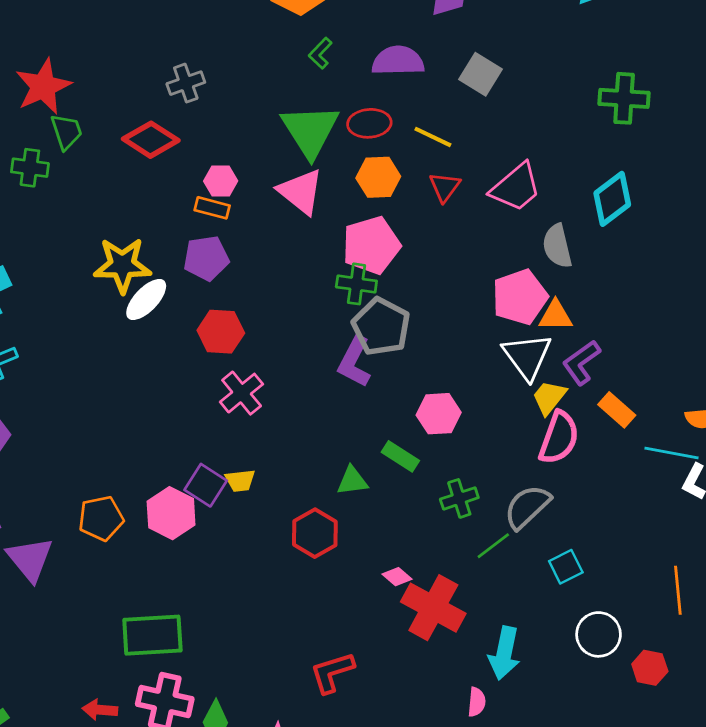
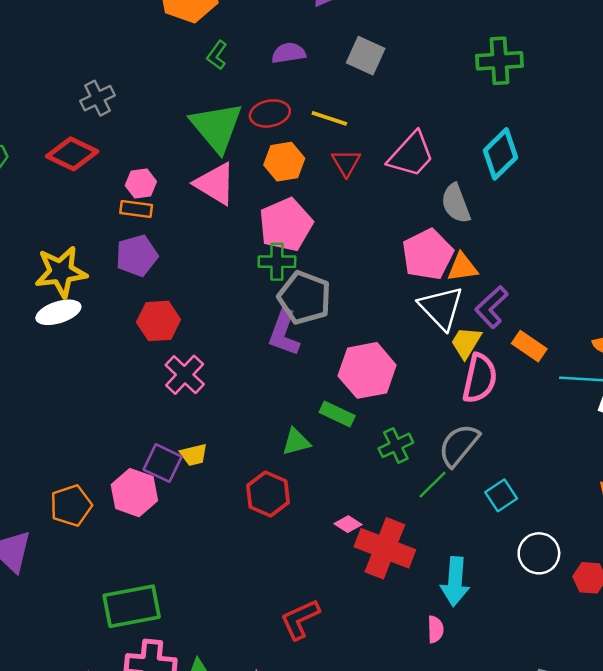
purple semicircle: (398, 61) -> (289, 53), size x0.7
white ellipse: (146, 299) -> (58, 312), moved, turned 36
pink hexagon: (439, 414) -> (367, 370), size x1.4

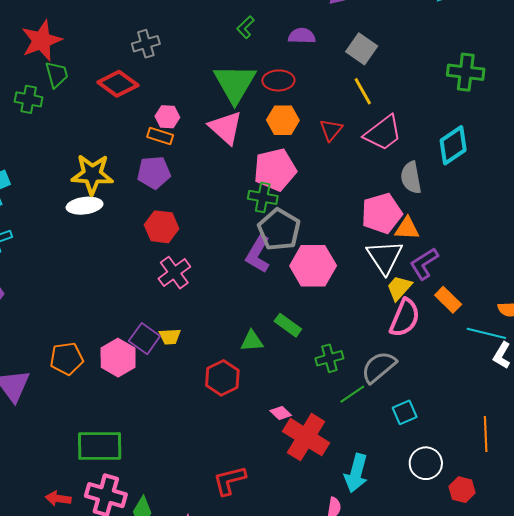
yellow line: (329, 118) -> (363, 91), moved, turned 32
pink hexagon: (367, 370) -> (313, 266), moved

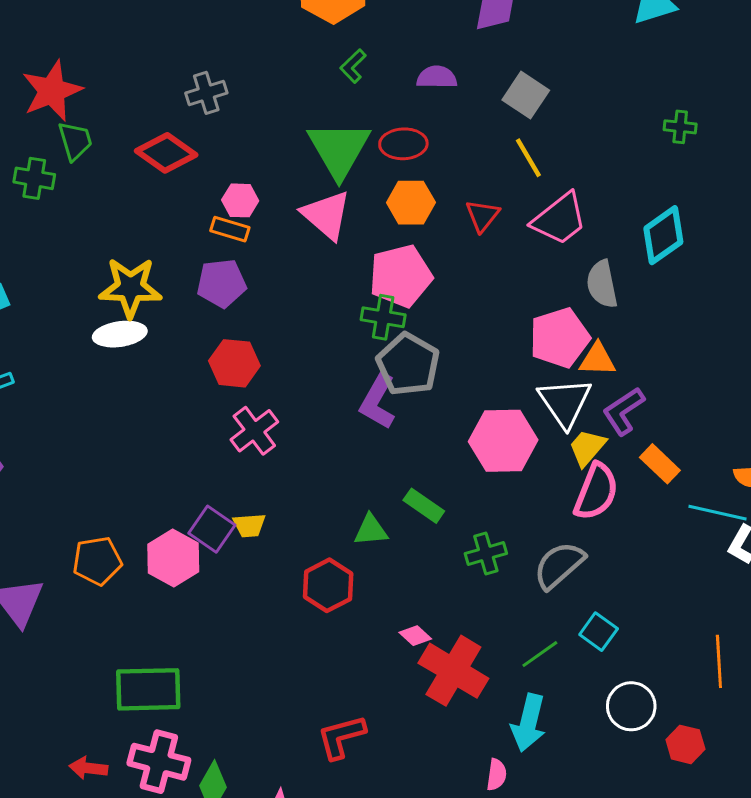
green cross: (466, 72) -> (680, 127), size x0.6
pink hexagon: (313, 266) -> (503, 441), moved
green line: (352, 394) -> (540, 654), moved
cyan square: (405, 412) -> (599, 632), turned -30

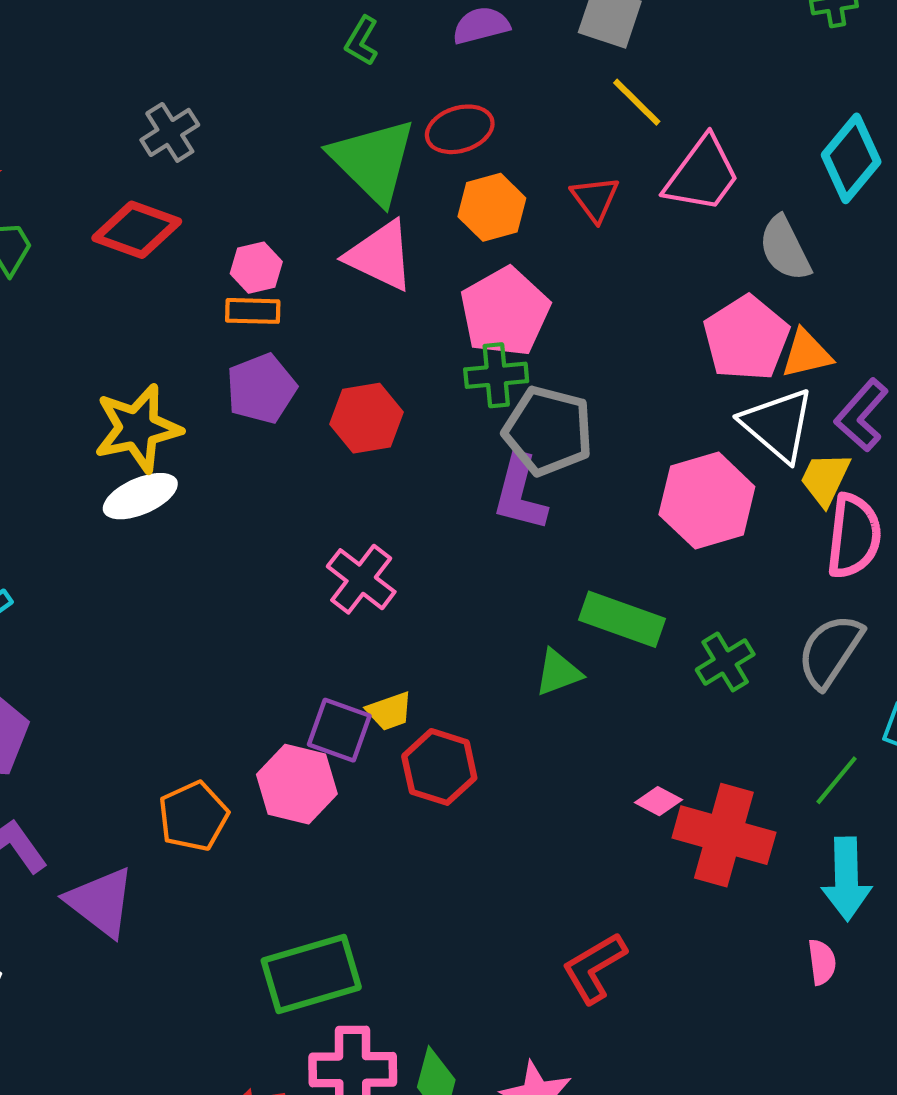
red hexagon: (234, 363) -> (367, 418), moved
green rectangle: (424, 506) -> (622, 619), size x1.4
red hexagon: (328, 585) -> (439, 767), moved

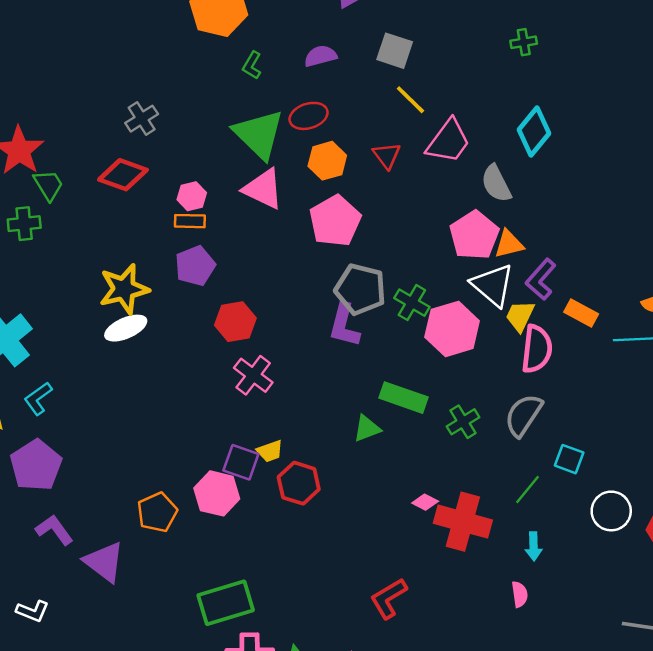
green cross: (496, 375) -> (412, 303), moved, turned 36
red hexagon: (367, 418) -> (235, 322), moved
cyan arrow: (847, 879) -> (534, 546), size x0.6

